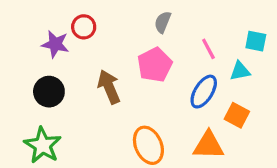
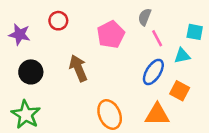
gray semicircle: (163, 22) -> (145, 17), moved
purple star: (55, 44) -> (20, 34), moved
pink pentagon: (155, 65) -> (111, 34), moved

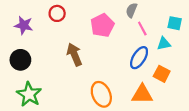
black circle: (31, 72) -> (20, 60), moved

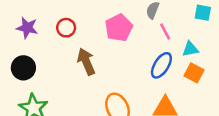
red circle: (57, 13) -> (66, 28), moved
cyan square: (175, 23) -> (203, 13), moved
orange square: (162, 74) -> (194, 73), moved

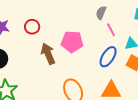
pink pentagon: (119, 28) -> (72, 42), moved, turned 30

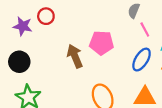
red circle: (32, 27) -> (46, 16), moved

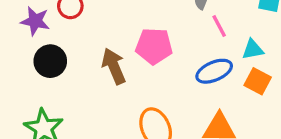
blue ellipse: (142, 60) -> (214, 71), turned 35
black circle: (19, 62) -> (50, 61), moved

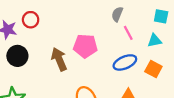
cyan triangle: (253, 49) -> (155, 41), moved

